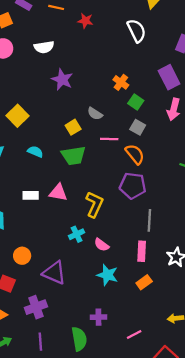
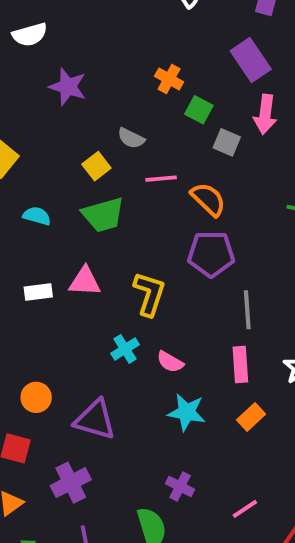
gray square: (138, 127) -> (227, 142), moved
purple cross: (98, 317) -> (180, 487), turned 35

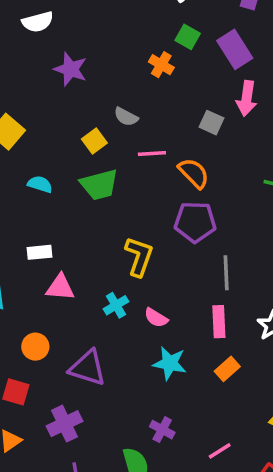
green square: (199, 110) -> (188, 37), moved
pink triangle: (85, 281) -> (60, 287), moved

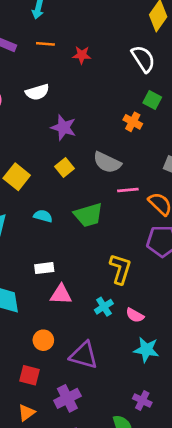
gray semicircle: (126, 117) -> (107, 162), size x1.5
yellow square: (94, 141) -> (64, 168), moved

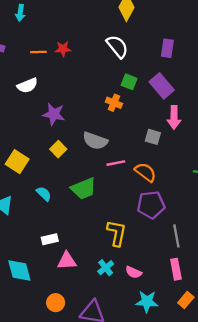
orange line: (45, 44) -> (38, 52), moved
cyan semicircle: (43, 216) -> (44, 194), turned 35

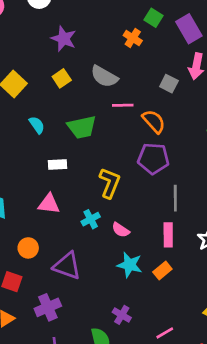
white rectangle: (50, 239) -> (57, 164), moved
orange rectangle: (186, 300) -> (162, 270), moved

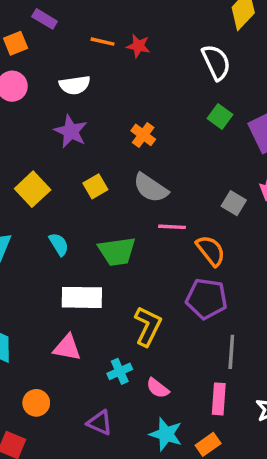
orange cross: (133, 38) -> (143, 135), moved
purple star: (64, 39) -> (71, 131), moved
white rectangle: (57, 164) -> (82, 297), size x1.6
purple triangle: (67, 266) -> (100, 423), moved, size x0.7

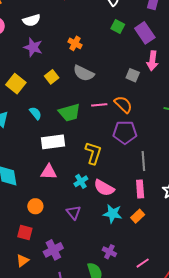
pink line: (172, 227) -> (99, 105), moved
pink semicircle: (158, 388) -> (104, 188), size x1.5
purple triangle: (100, 423) -> (74, 212), turned 35

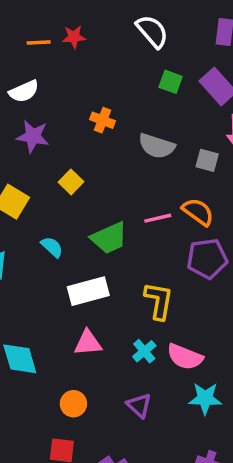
gray semicircle: (84, 73) -> (157, 146), moved

